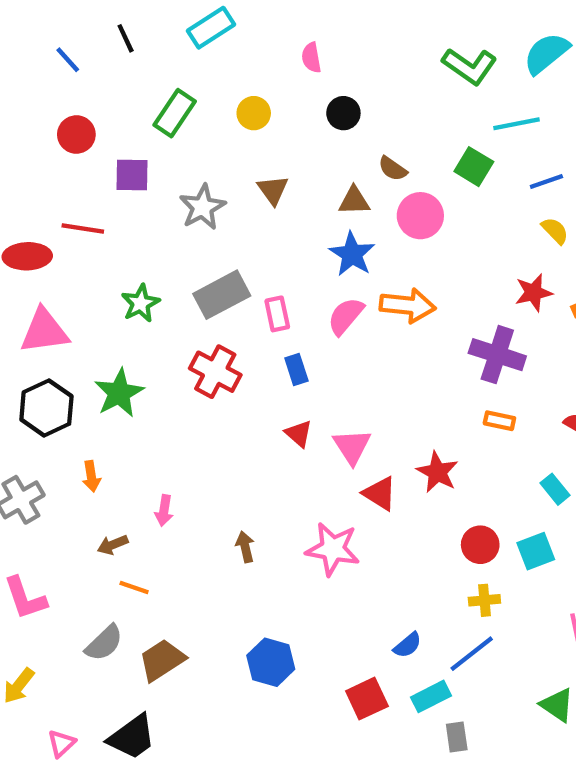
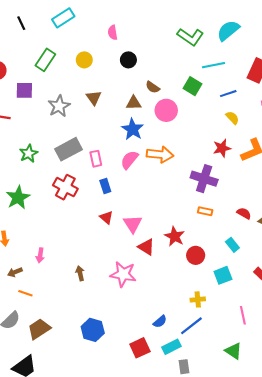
red circle: (480, 545) -> (196, 255), moved

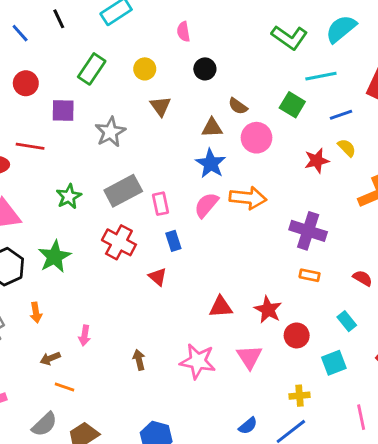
brown triangle: (94, 98) -> (160, 106), moved
red star: (222, 148) -> (317, 161), moved
red triangle: (106, 218) -> (158, 277), moved
pink triangle: (133, 224) -> (249, 357), moved
red triangle: (146, 247) -> (221, 307), moved, turned -36

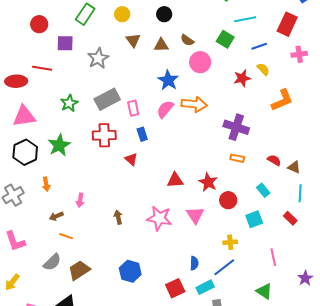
brown triangle: (212, 128) -> (161, 45), moved
red cross: (119, 242) -> (104, 135), turned -30
blue semicircle: (248, 426) -> (194, 263), turned -48

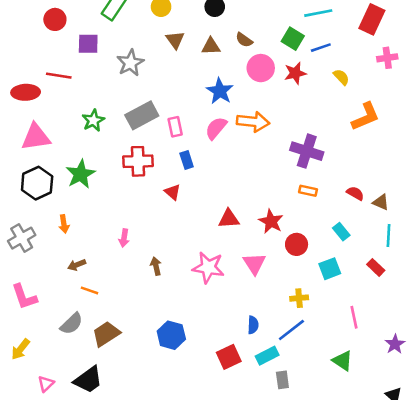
blue line: (259, 46) -> (321, 48), moved
red star: (242, 78) -> (295, 73), moved
pink arrow: (80, 200) -> (124, 238), moved

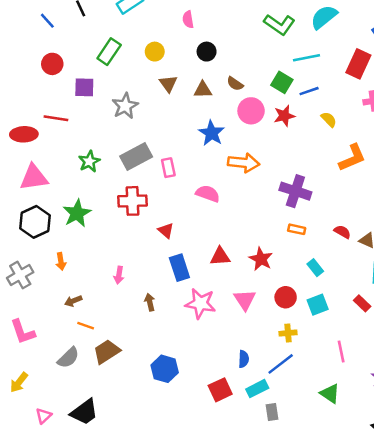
pink semicircle: (216, 128) -> (208, 194), moved, turned 70
blue rectangle: (187, 160) -> (179, 268), moved, size x1.5
cyan rectangle: (341, 232) -> (315, 268), moved
red circle: (297, 244) -> (286, 297), moved
brown trapezoid: (106, 334) -> (107, 352), moved

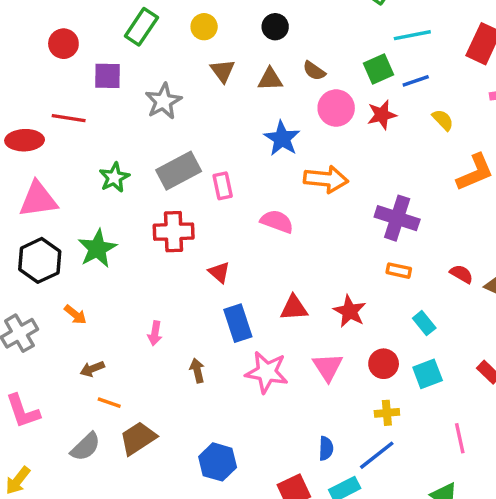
green square: (282, 82) -> (378, 69), turned 35
orange arrow: (61, 261) -> (75, 315), turned -42

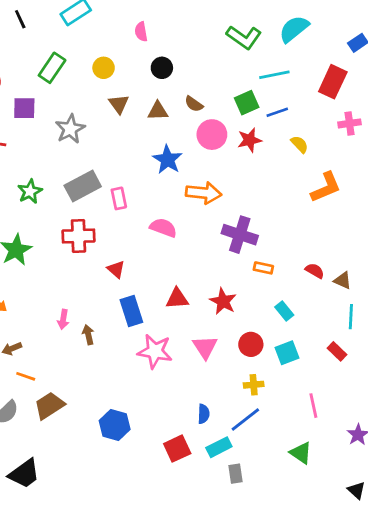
purple cross: (397, 218) -> (240, 235), moved
brown arrow: (197, 371) -> (88, 335), moved

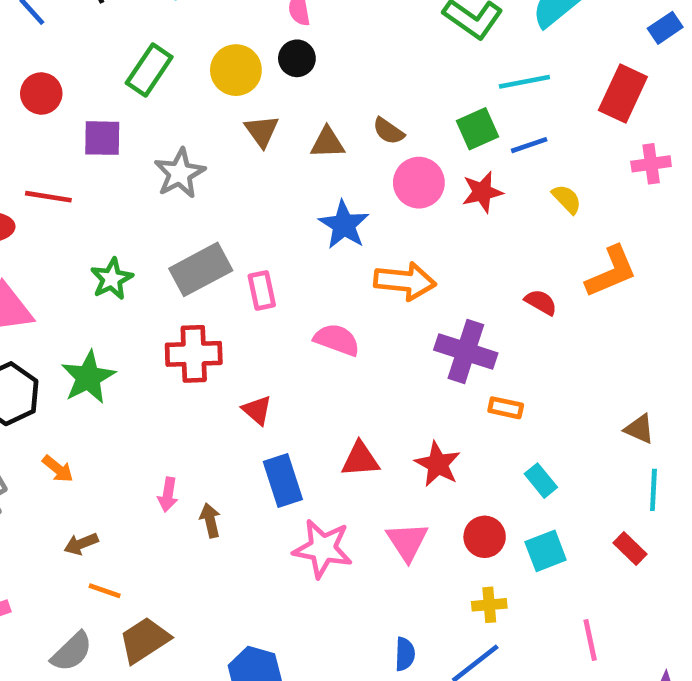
yellow circle: (104, 68) -> (236, 70), size x1.4
black circle: (162, 68) -> (297, 58), moved
red semicircle: (315, 271) -> (541, 302), moved

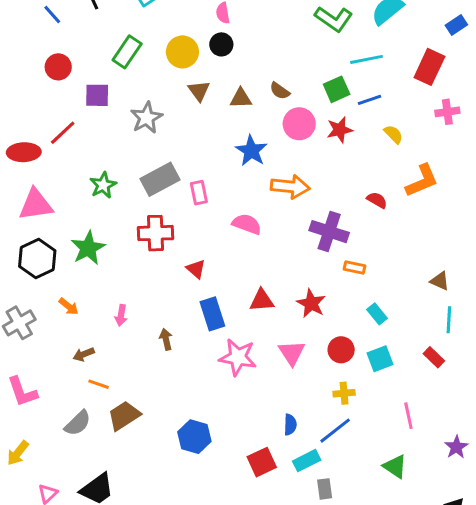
red line: (48, 197) -> (63, 133), turned -52
pink arrow: (168, 495) -> (121, 315), moved

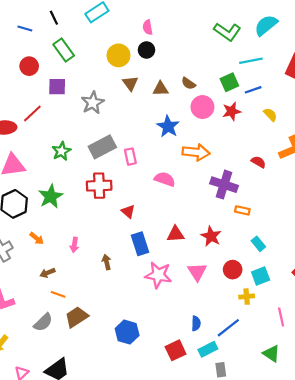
blue line: (52, 15) -> (25, 28), turned -32
green rectangle: (127, 52) -> (64, 50), moved, turned -70
yellow cross: (344, 393) -> (247, 297), moved

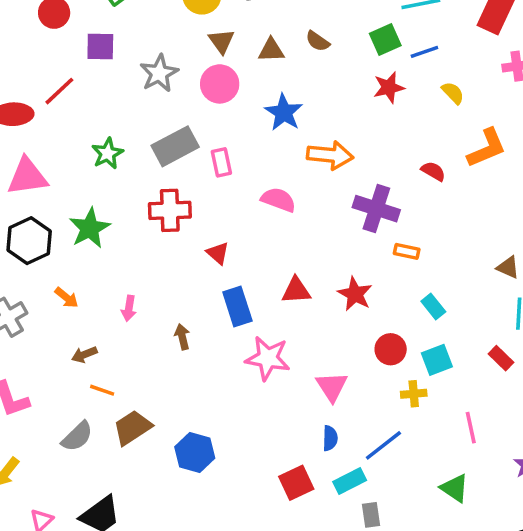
pink circle: (202, 107) -> (220, 84), moved
pink triangle: (197, 272) -> (332, 387), moved
blue hexagon: (127, 332) -> (195, 453), moved

